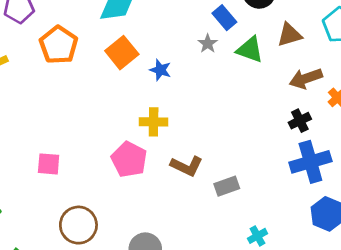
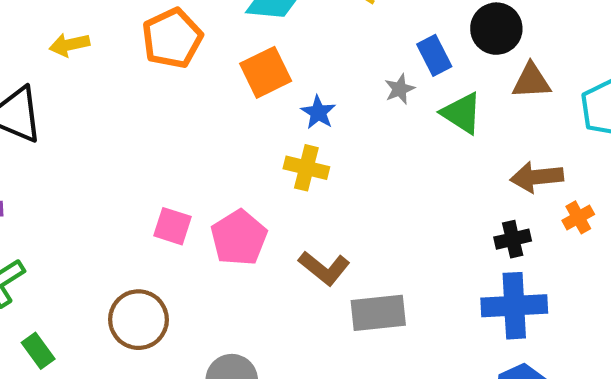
brown triangle: (289, 35) -> (531, 81), moved
yellow cross: (154, 122) -> (306, 168), moved
pink square: (49, 164) -> (172, 226), moved
gray rectangle: (227, 186) -> (378, 313), size x1.4

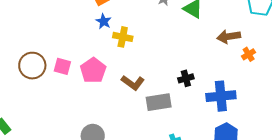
blue star: (318, 112) -> (104, 21), moved
black cross: (513, 239) -> (186, 78), moved
brown circle: (138, 320) -> (32, 66), moved

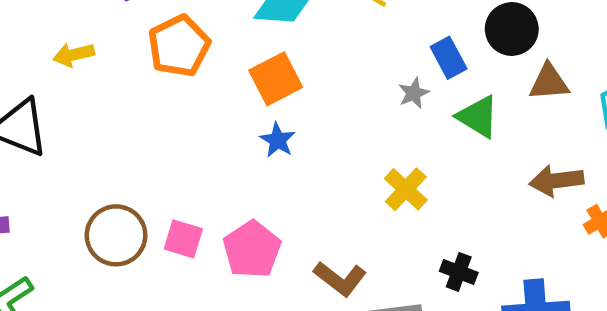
yellow cross: (123, 37) -> (406, 189), moved, turned 30
black cross: (186, 78) -> (459, 272), turned 35

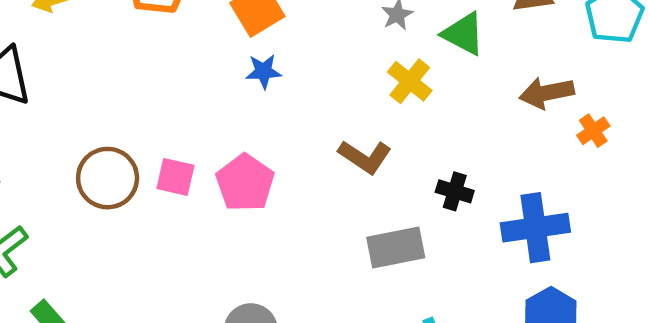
blue star: (278, 140) -> (264, 71), turned -30
yellow cross: (406, 189) -> (410, 81), moved
brown L-shape: (340, 279) -> (365, 157), moved

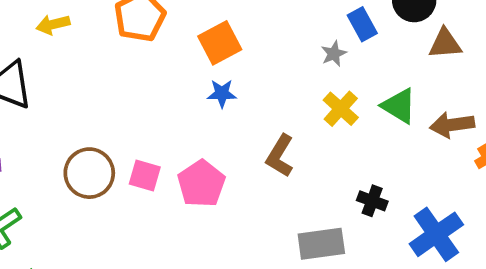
green triangle: (463, 34) -> (399, 106), moved
brown L-shape: (365, 157) -> (280, 156), moved, turned 84
blue cross: (535, 228) -> (436, 234), turned -30

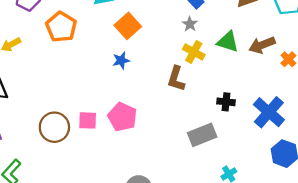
orange square: (220, 43) -> (128, 26), moved
gray star: (334, 54) -> (190, 24), moved
brown L-shape: (280, 156) -> (176, 79), moved

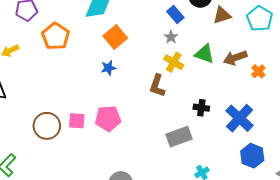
pink pentagon: (122, 117) -> (108, 118), turned -30

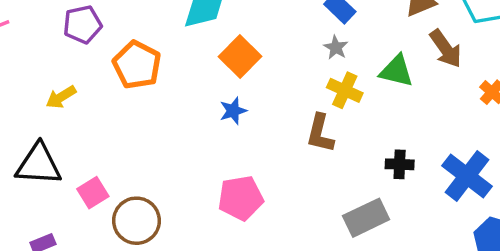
brown arrow: (235, 58) -> (446, 49), moved, turned -100
pink square: (77, 121) -> (93, 193), moved, turned -30

